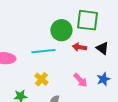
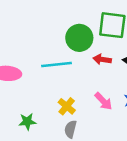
yellow cross: (41, 79) -> (67, 106), moved

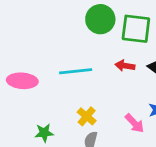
green circle: (79, 38) -> (100, 19), moved
pink arrow: (103, 101) -> (135, 123), moved

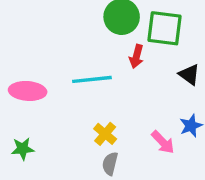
red arrow: (125, 66) -> (136, 56), moved, turned -84
green star: (44, 133) -> (23, 149), moved

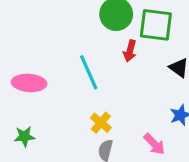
cyan line: (92, 79) -> (89, 72), turned 72
pink arrow: (163, 142) -> (154, 144), moved

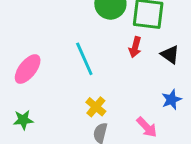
red arrow: (130, 51) -> (135, 47), moved
pink ellipse: (29, 83) -> (28, 69), turned -56

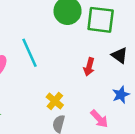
red arrow: (135, 47) -> (89, 67), moved
cyan line: (84, 59) -> (29, 53), moved

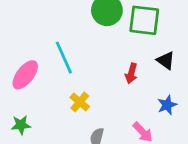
yellow cross: (55, 101) -> (80, 102), moved

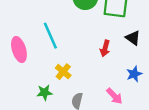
pink ellipse: (25, 75) -> (19, 50), turned -55
green star: (21, 125) -> (45, 93), moved

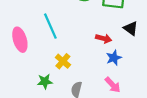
red arrow: (105, 48) -> (104, 39), turned -91
blue star: (134, 74) -> (114, 58), moved

